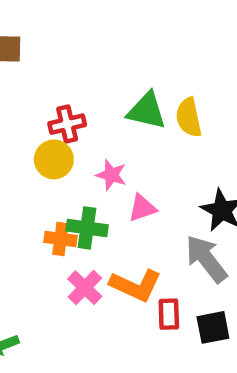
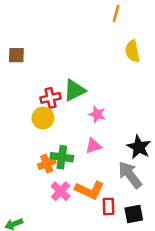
green triangle: (147, 111) -> (74, 90), moved, turned -40
yellow semicircle: (189, 117) -> (132, 51), moved
pink star: (111, 175) -> (97, 114), moved
orange cross: (60, 239) -> (47, 164), turned -30

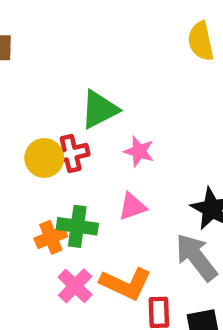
red cross: (50, 98) -> (71, 154), moved

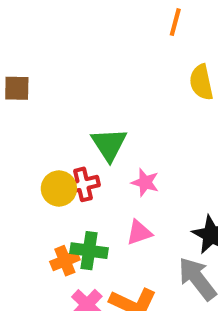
green triangle: (99, 109) -> (109, 144), turned -36

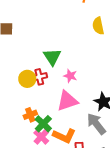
pink triangle: (139, 233) -> (67, 101), size x1.6
green cross: (89, 251) -> (43, 124), moved, turned 36

